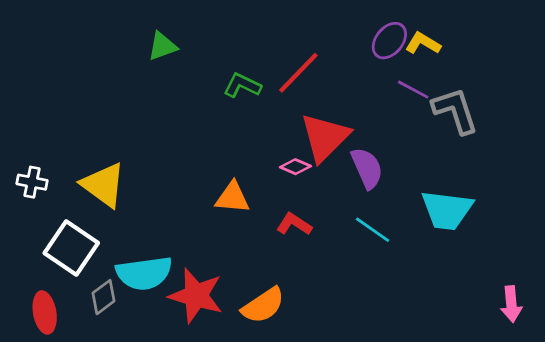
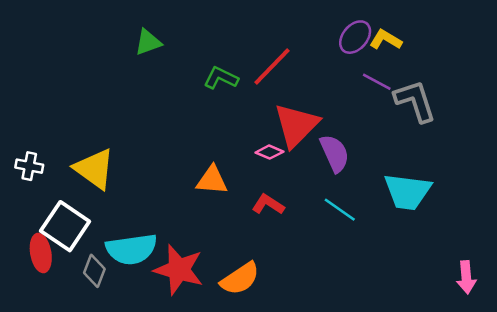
gray diamond: (103, 297) -> (94, 271), turned -32
red ellipse: (45, 312) -> (41, 253), moved

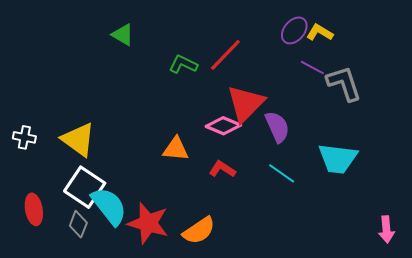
green triangle: (148, 42) -> (123, 35), turned 50
pink diamond: (269, 152) -> (223, 126), size x1.5
white square: (65, 226) -> (85, 187), moved
cyan semicircle: (131, 249) -> (109, 206), turned -120

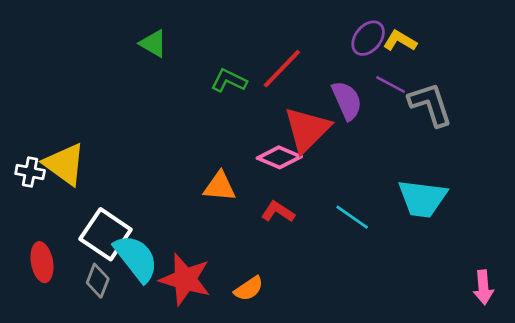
purple semicircle: (277, 127) -> (347, 100), moved
yellow triangle: (78, 140) -> (65, 164), moved
orange semicircle: (199, 231) -> (249, 289), size x0.7

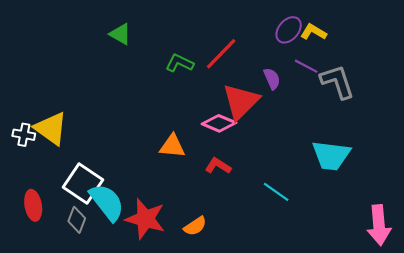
purple semicircle: (347, 100) -> (272, 79), size x0.7
cyan line: (352, 217) -> (276, 192), moved
pink arrow: (483, 287) -> (379, 225), size x1.5

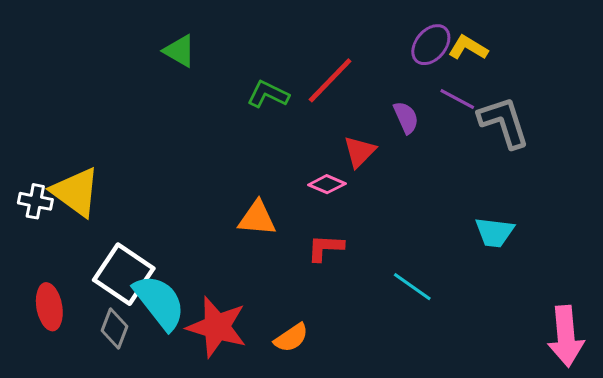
red triangle: (241, 102) -> (360, 152), size x0.6
pink diamond: (219, 123) -> (327, 184), size x0.7
cyan trapezoid: (331, 155) -> (494, 232), size x0.7
red L-shape: (218, 166) -> (325, 248), turned -30

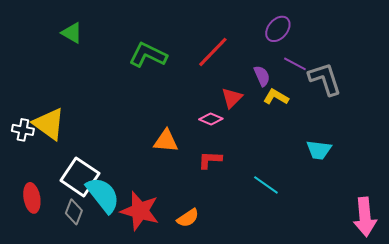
yellow L-shape: (468, 48) -> (276, 97), moved
green triangle: (180, 51) -> (72, 33), moved
green L-shape: (268, 94) -> (148, 55), moved, size x1.4

